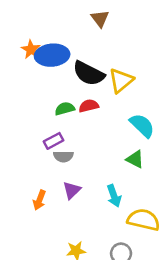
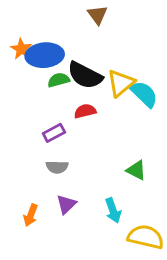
green semicircle: (65, 109) -> (59, 80), moved
cyan semicircle: (142, 125) -> (144, 94), moved
purple rectangle: (53, 141) -> (54, 133), moved

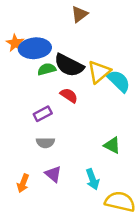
brown triangle: (97, 15) -> (79, 14), turned 30
red semicircle: (85, 111) -> (69, 95), turned 48
purple triangle: (66, 204) -> (53, 174), turned -36

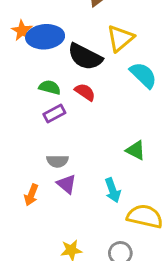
green semicircle: (47, 69) -> (50, 87), moved, turned 30
yellow triangle: (99, 72) -> (120, 38), moved
gray semicircle: (45, 143) -> (57, 161), moved

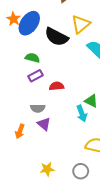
blue ellipse: (45, 37) -> (29, 23), turned -50
red semicircle: (85, 92) -> (57, 86), moved, turned -40
cyan arrow: (113, 190) -> (82, 113), moved

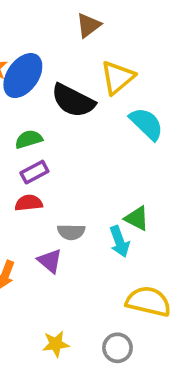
green semicircle: (32, 58) -> (29, 139), turned -32
red semicircle: (57, 86) -> (29, 203), moved
gray semicircle: (38, 108) -> (71, 232), moved

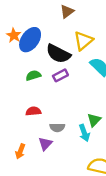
purple rectangle: (34, 172) -> (60, 75), moved
green triangle: (137, 218) -> (94, 120), turned 48
purple triangle: (50, 261) -> (45, 144), turned 32

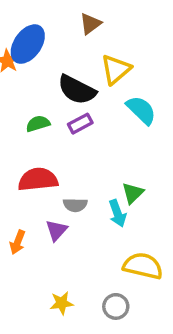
blue ellipse: (30, 40) -> (28, 44), moved
red semicircle: (33, 111) -> (38, 179), size x1.6

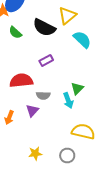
green semicircle: (38, 124) -> (15, 32), moved, turned -120
purple rectangle: (80, 124) -> (46, 60), moved

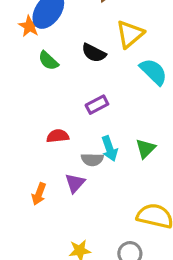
black semicircle: (44, 28) -> (94, 53), size x0.7
red semicircle: (21, 80) -> (58, 136), size x0.6
cyan arrow: (68, 100) -> (109, 149), moved

